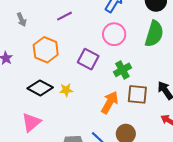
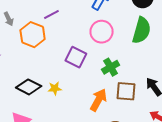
orange hexagon: (46, 50) -> (33, 35), moved

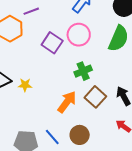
purple square: (76, 57) -> (52, 43), moved
brown square: (126, 91) -> (95, 97), turned 30

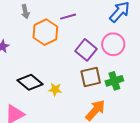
brown square: (95, 97) -> (91, 77), moved, turned 30

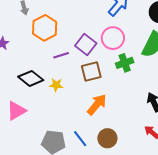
purple line: (68, 17) -> (61, 55), moved
green cross: (114, 81) -> (125, 63), moved

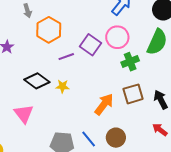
brown square: (91, 71) -> (133, 94), moved
pink triangle: (16, 111) -> (24, 114), turned -35

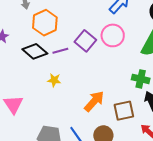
green cross: (130, 62) -> (141, 79), moved, turned 30
black diamond: (37, 81) -> (35, 51), moved
brown square: (133, 94) -> (124, 111), moved

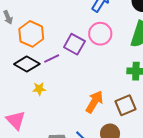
yellow star: (54, 80) -> (39, 89), moved

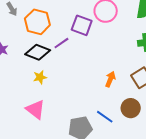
yellow star: (39, 89) -> (40, 77), moved
orange arrow: (94, 102) -> (110, 79), size x0.7

